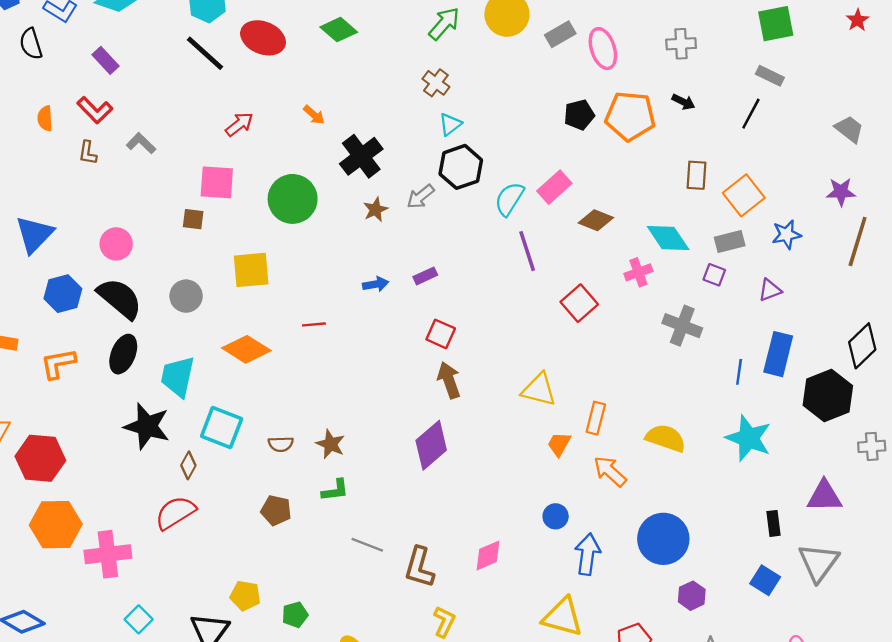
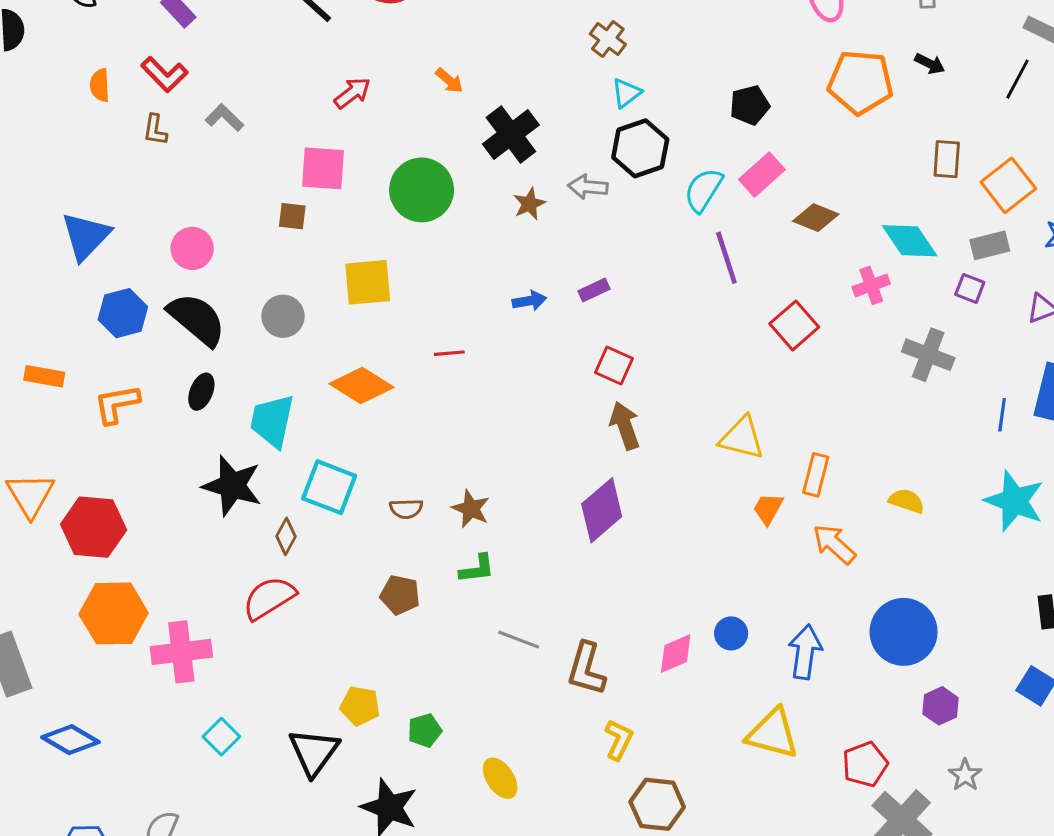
black pentagon: (579, 115) -> (750, 105), moved
gray arrow: (421, 197) -> (588, 187), turned 44
black ellipse: (123, 354) -> (201, 392), size x0.7
yellow semicircle: (666, 438) -> (907, 501), size x0.7
blue circle: (556, 516) -> (731, 633), moved

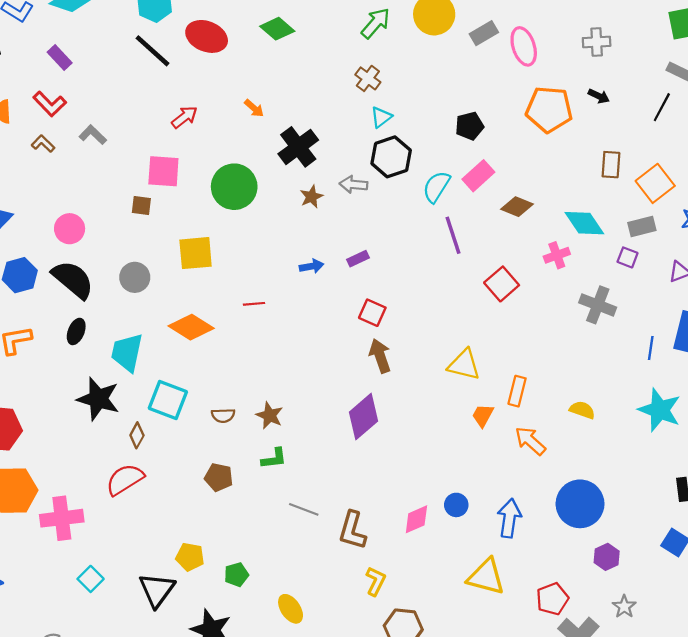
brown L-shape: (155, 130) -> (43, 144), turned 125

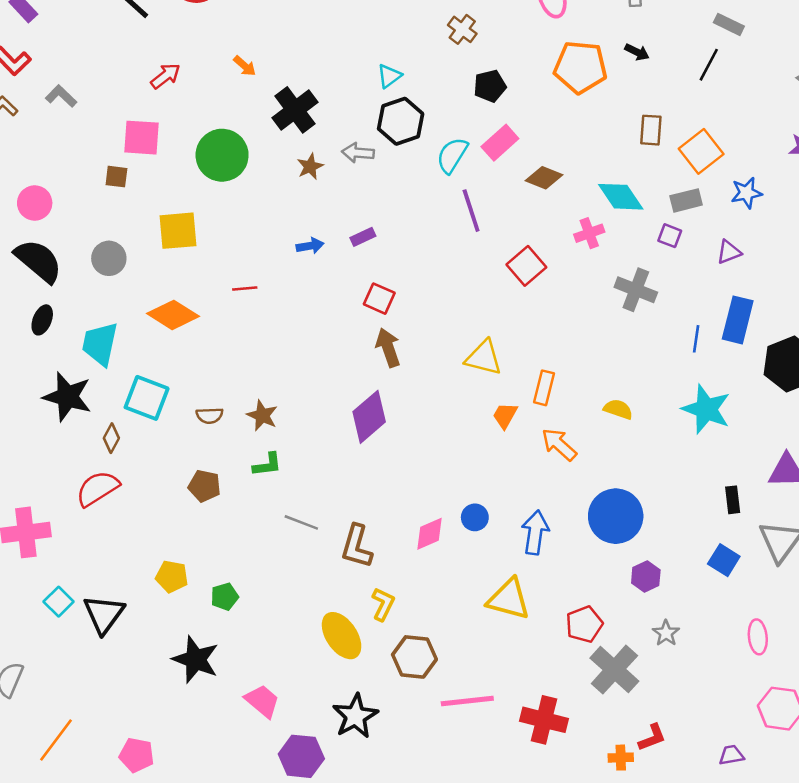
brown cross: (368, 78) -> (462, 29), moved
black triangle: (157, 590) -> (104, 614), moved
yellow ellipse: (291, 609) -> (342, 636), moved, size x1.4

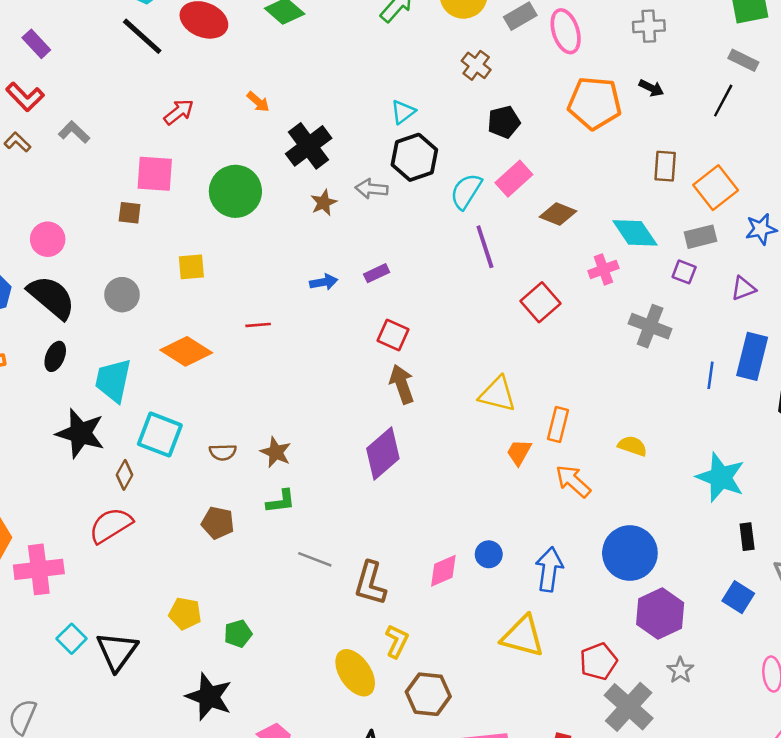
yellow square: (178, 231) -> (191, 267), size x0.7
cyan star: (706, 409) -> (721, 477), moved
purple hexagon: (646, 576) -> (660, 614), size x1.6

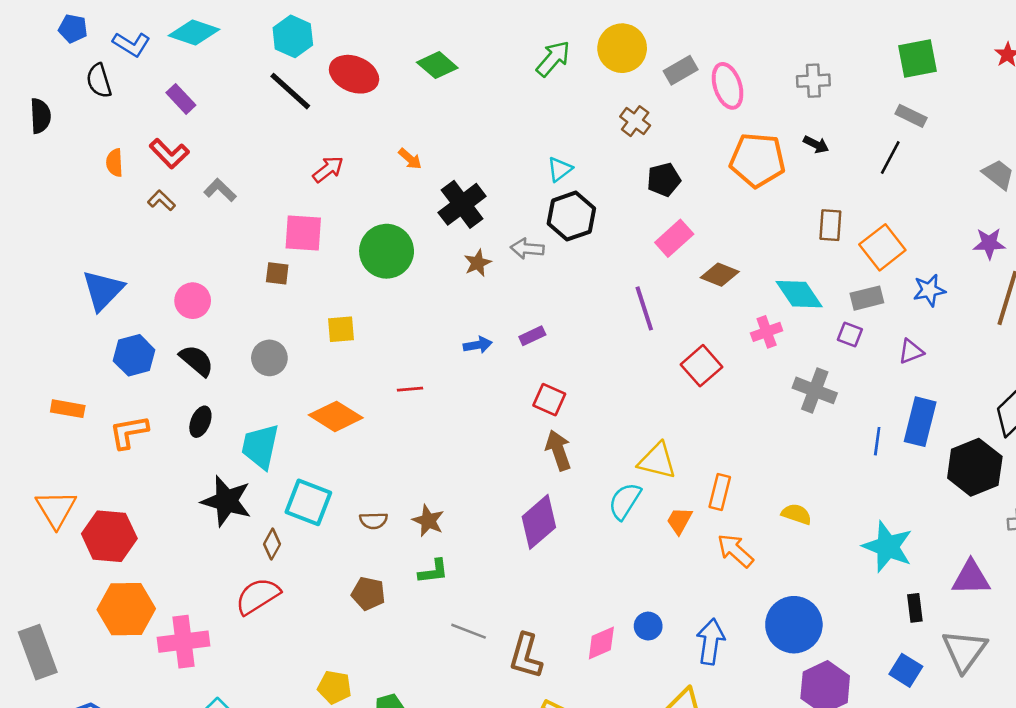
cyan semicircle: (466, 191) -> (625, 501), moved
black semicircle: (51, 297) -> (197, 361), size x0.7

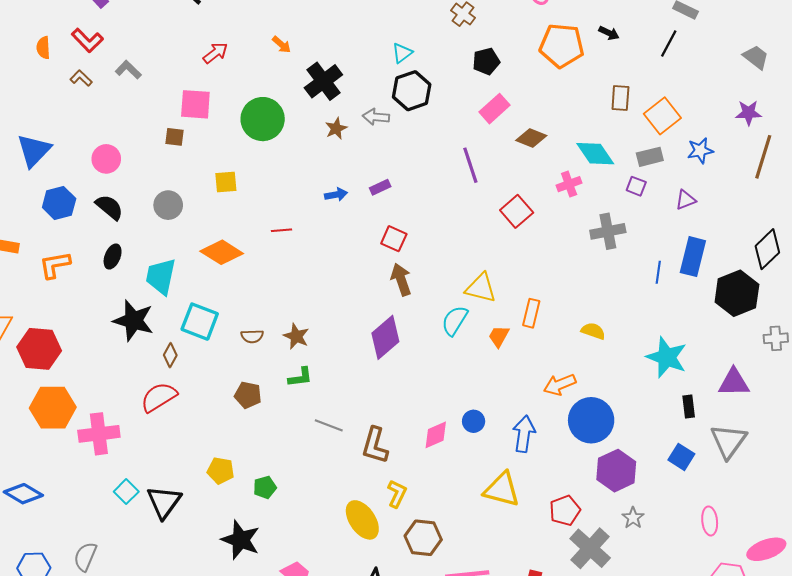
gray cross: (815, 390) -> (608, 231), turned -32
orange arrow: (735, 551) -> (560, 385), moved, turned -64

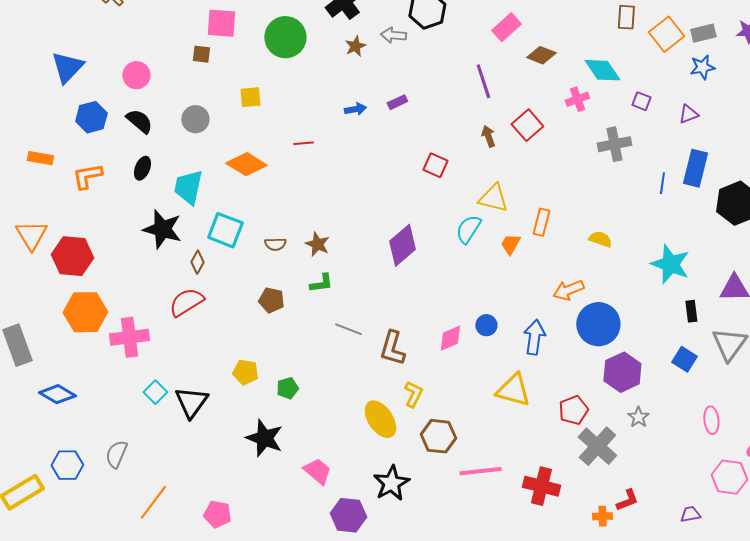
gray rectangle: (650, 157) -> (703, 33), moved
red square: (394, 239) -> (435, 165), moved
brown arrow: (401, 280) -> (488, 136), moved, size x0.7

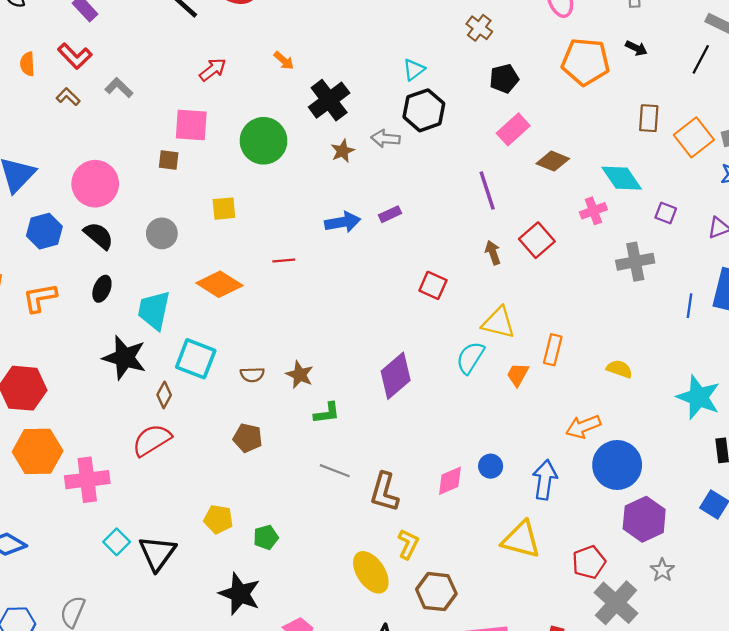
pink circle: (136, 75) -> (95, 184), size x1.5
blue arrow: (355, 109) -> (343, 222), size x1.4
green L-shape: (321, 283) -> (327, 413), moved

